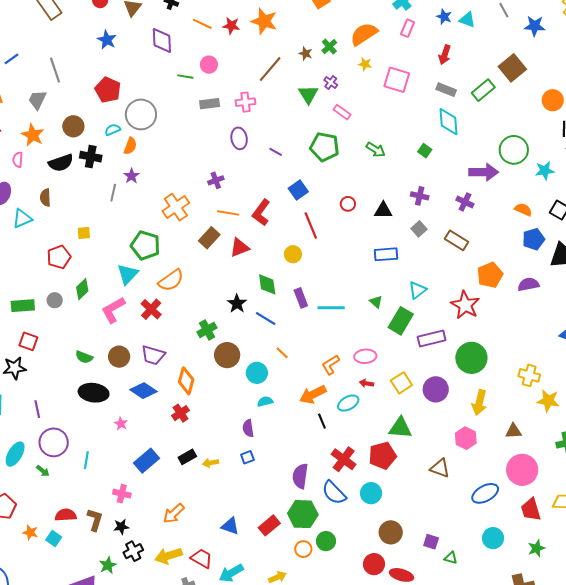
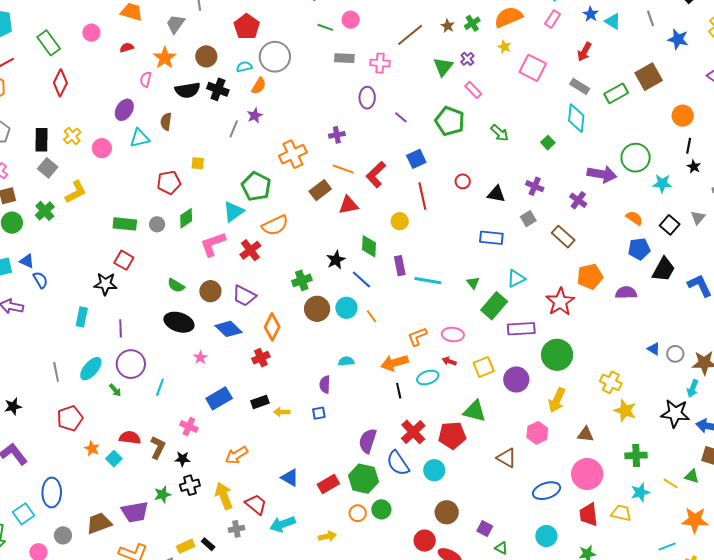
cyan circle: (257, 373) -> (346, 308), moved
yellow arrow: (168, 556) -> (224, 496), turned 76

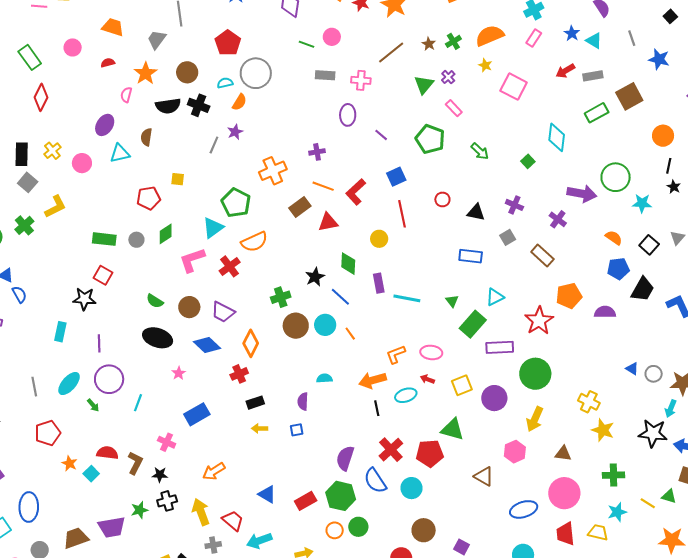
red arrow: (584, 52) -> (565, 71), turned 30
gray rectangle: (580, 86) -> (593, 76), moved, turned -42
black rectangle: (260, 402) -> (255, 403), moved

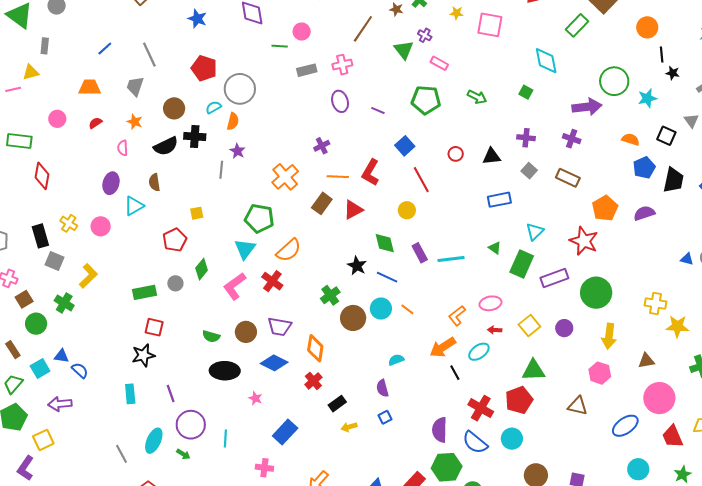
green rectangle: (30, 57) -> (19, 141), turned -30
orange star: (146, 73) -> (135, 122), size x0.7
purple circle: (494, 398) -> (564, 328), size x0.7

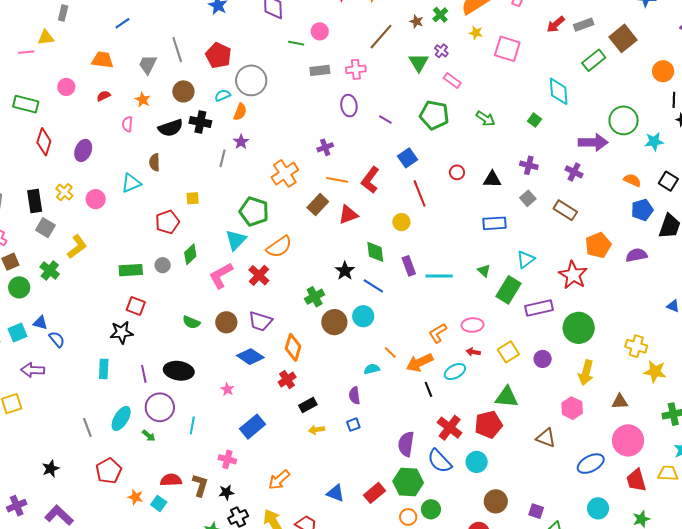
gray line: (149, 55) -> (177, 50), moved
purple ellipse: (111, 183) -> (83, 150), moved
orange line: (407, 309) -> (390, 352), moved
black ellipse: (225, 371) -> (179, 371), moved

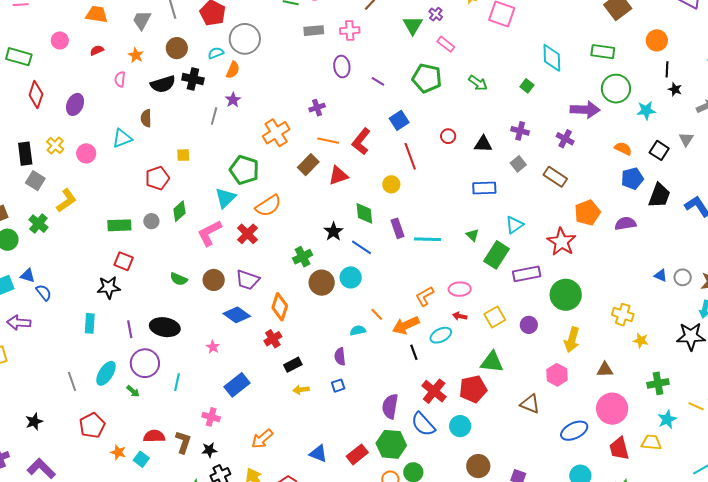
green rectangle: (594, 60) -> (603, 52), moved, turned 45
yellow star: (655, 372) -> (641, 340), size x0.7

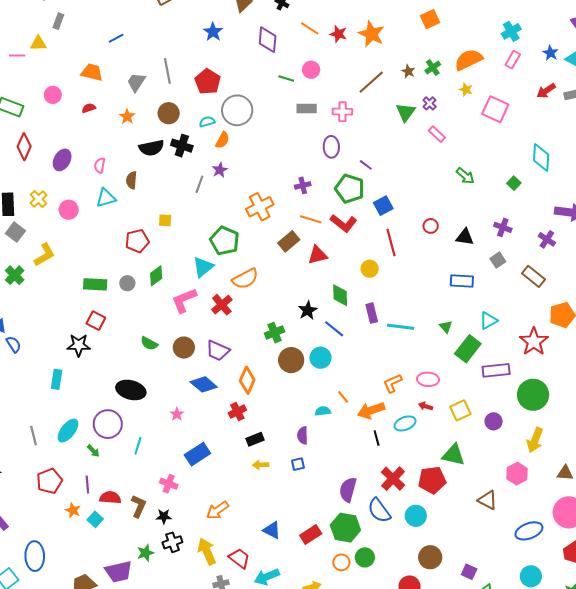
green pentagon: (427, 78) -> (350, 189), moved
pink semicircle: (120, 79) -> (100, 165), moved
red L-shape: (361, 141) -> (344, 223), turned -96
purple line: (130, 329) -> (87, 484), moved

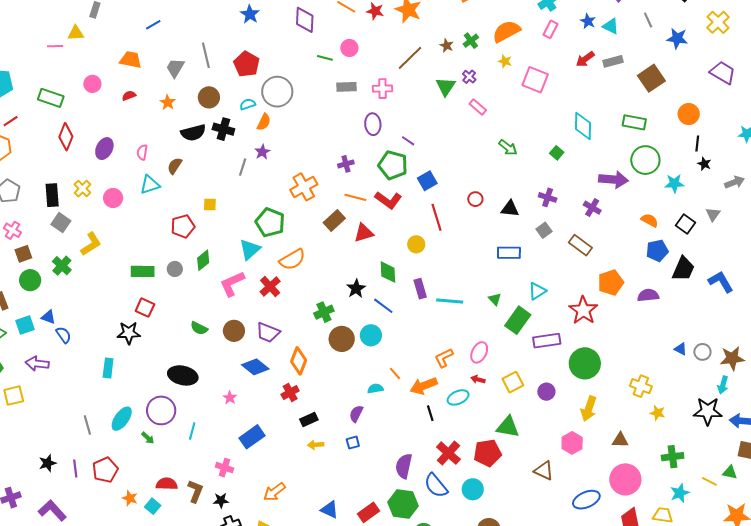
brown semicircle: (132, 180) -> (175, 166), turned 30
pink ellipse: (428, 379) -> (479, 352), turned -65
purple semicircle: (303, 435) -> (356, 414), turned 30
purple line: (87, 484) -> (75, 469), moved

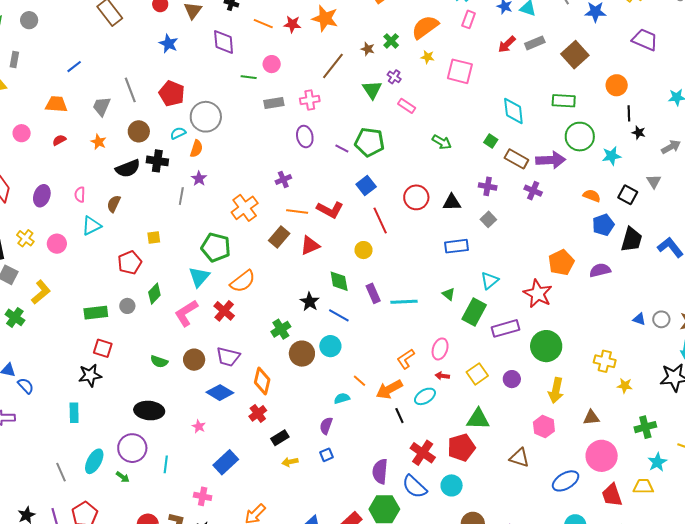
green pentagon: (393, 165) -> (369, 142), moved
red circle: (475, 199) -> (416, 197), size x1.6
brown rectangle: (580, 245) -> (516, 159), moved

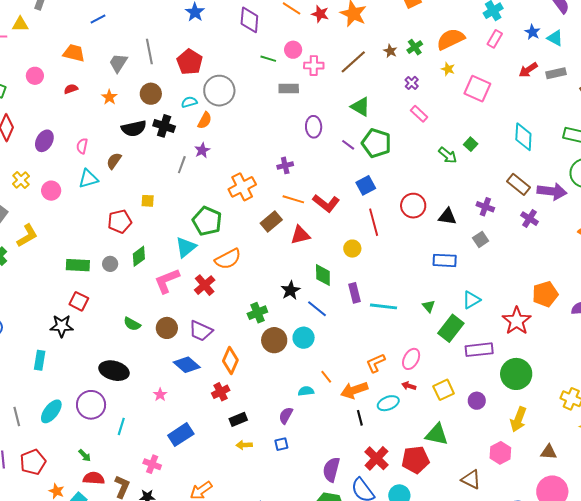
green triangle: (372, 90) -> (360, 107), moved, turned -35
pink cross: (310, 100) -> (314, 66), moved
green square: (491, 141) -> (471, 144), moved
green arrow: (123, 477) -> (85, 455), moved

